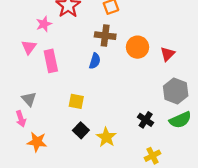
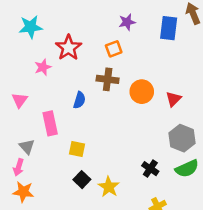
pink triangle: (29, 47) -> (20, 100), moved
pink rectangle: (51, 61) -> (50, 123), moved
blue semicircle: (95, 61) -> (79, 100), moved
pink arrow: (21, 119) -> (18, 167), turned 35
orange star: (37, 142) -> (23, 192), moved

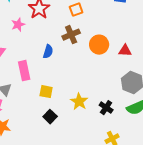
brown cross: (108, 79) -> (71, 35), turned -30
red triangle: (173, 99) -> (125, 51), turned 48
yellow star: (109, 187) -> (79, 102), moved

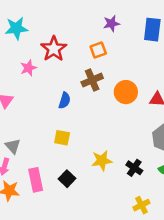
pink rectangle: (24, 71) -> (36, 180), moved
yellow square: (46, 92) -> (62, 138), moved
yellow star: (79, 102) -> (102, 161), turned 30

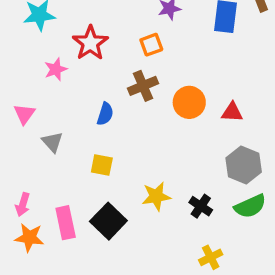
gray triangle: (13, 146) -> (52, 142), moved
black square: (67, 179) -> (108, 221), size x1.5

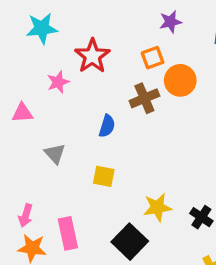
orange circle: (189, 102) -> (180, 80), moved
pink triangle: (24, 114) -> (22, 113), moved, turned 50
black square: (108, 221) -> (130, 242), moved

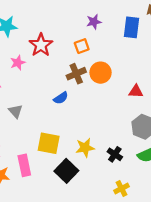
orange circle: (180, 80) -> (101, 73), moved
blue semicircle: (107, 126) -> (61, 98), moved, turned 40
yellow square: (104, 176) -> (49, 143), moved, size x1.5

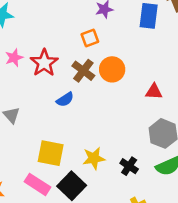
red star: (41, 45) -> (44, 63), moved
brown cross: (76, 74) -> (83, 71), turned -30
pink rectangle: (24, 165) -> (38, 184), moved, turned -45

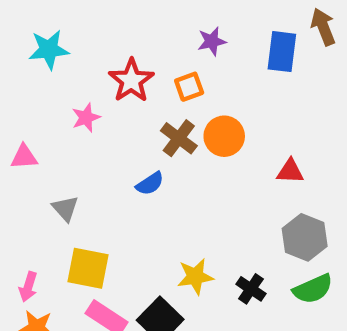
pink star: (14, 58) -> (86, 118), moved
red star: (44, 63) -> (131, 80), moved
yellow square: (51, 153) -> (88, 268), moved

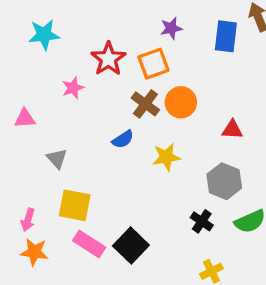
orange square: (189, 87) -> (153, 64), size x1.4
gray hexagon: (305, 237) -> (224, 181), moved
yellow star: (195, 276) -> (166, 157), moved

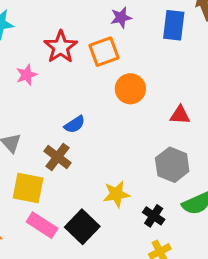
brown cross: (145, 104) -> (58, 157), moved
yellow star: (166, 157) -> (116, 194), moved
black cross: (202, 221) -> (154, 216), moved

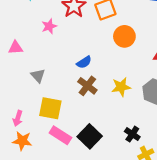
brown cross: (58, 157) -> (87, 86), moved
yellow star: (116, 194) -> (121, 87), moved
black cross: (154, 216) -> (132, 134), moved

